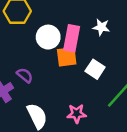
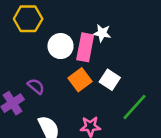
white star: (101, 27) -> (102, 33), moved
orange square: (67, 57) -> (80, 80), moved, turned -30

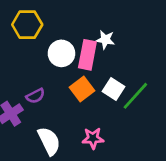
purple semicircle: (36, 86) -> (35, 96), turned 114
green line: (134, 107) -> (135, 96), moved

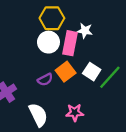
yellow hexagon: (27, 25) -> (52, 18), moved
purple semicircle: (35, 96) -> (45, 80), moved

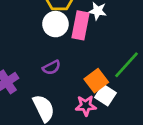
orange square: (66, 72) -> (96, 81), moved
white square: (92, 72) -> (105, 95), moved

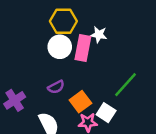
orange square: (96, 81) -> (80, 102), moved

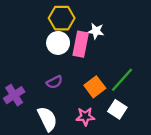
orange square: (80, 102) -> (95, 87), moved
white square: (106, 113) -> (117, 109), moved

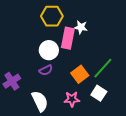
white circle: (58, 43) -> (49, 50), moved

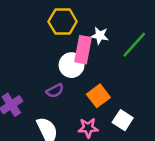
white circle: (49, 50) -> (72, 65), moved
green line: (103, 68) -> (134, 45), moved

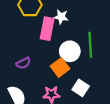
green line: (134, 45) -> (90, 45), moved, turned -45
white circle: (72, 65) -> (70, 51), moved

